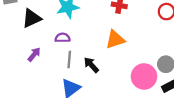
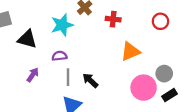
black triangle: (32, 18) -> (27, 39), turned 45
orange triangle: (115, 39) -> (130, 52), moved

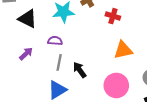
pink circle: (144, 88) -> (116, 85), moved

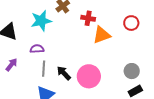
orange triangle: (123, 50) -> (102, 35), moved
pink circle: (116, 85) -> (89, 76), moved

